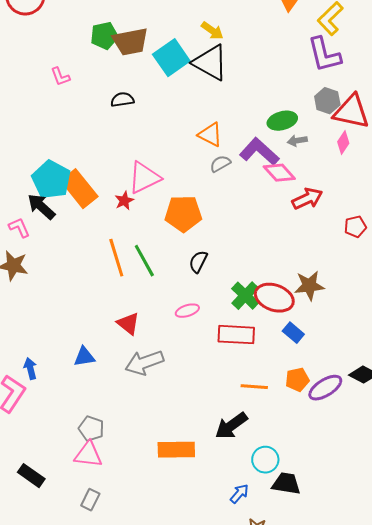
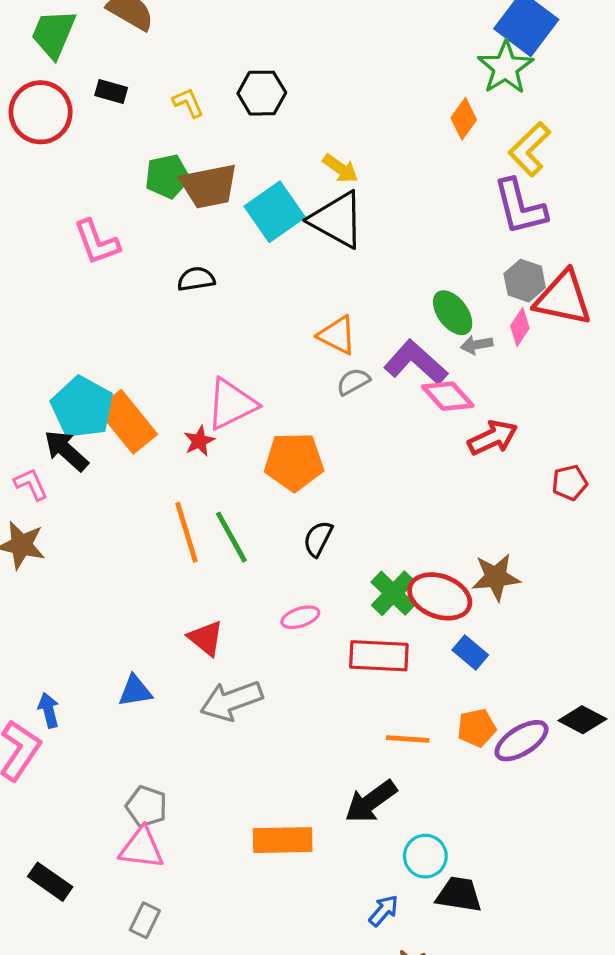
pink L-shape: (60, 77) -> (97, 242), size x1.5
green ellipse: (282, 121) -> (453, 313), turned 68
pink diamond: (343, 143) -> (520, 327), moved

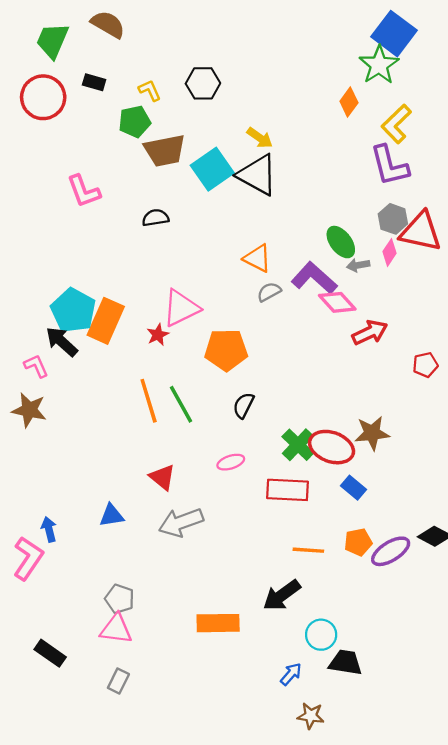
green pentagon: (167, 176) -> (135, 122), moved
orange rectangle: (127, 422) -> (106, 321), turned 63

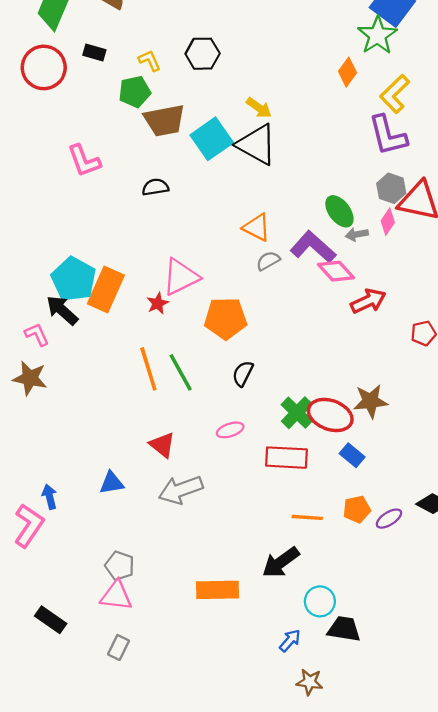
purple ellipse: (391, 551) -> (389, 519), size x0.7

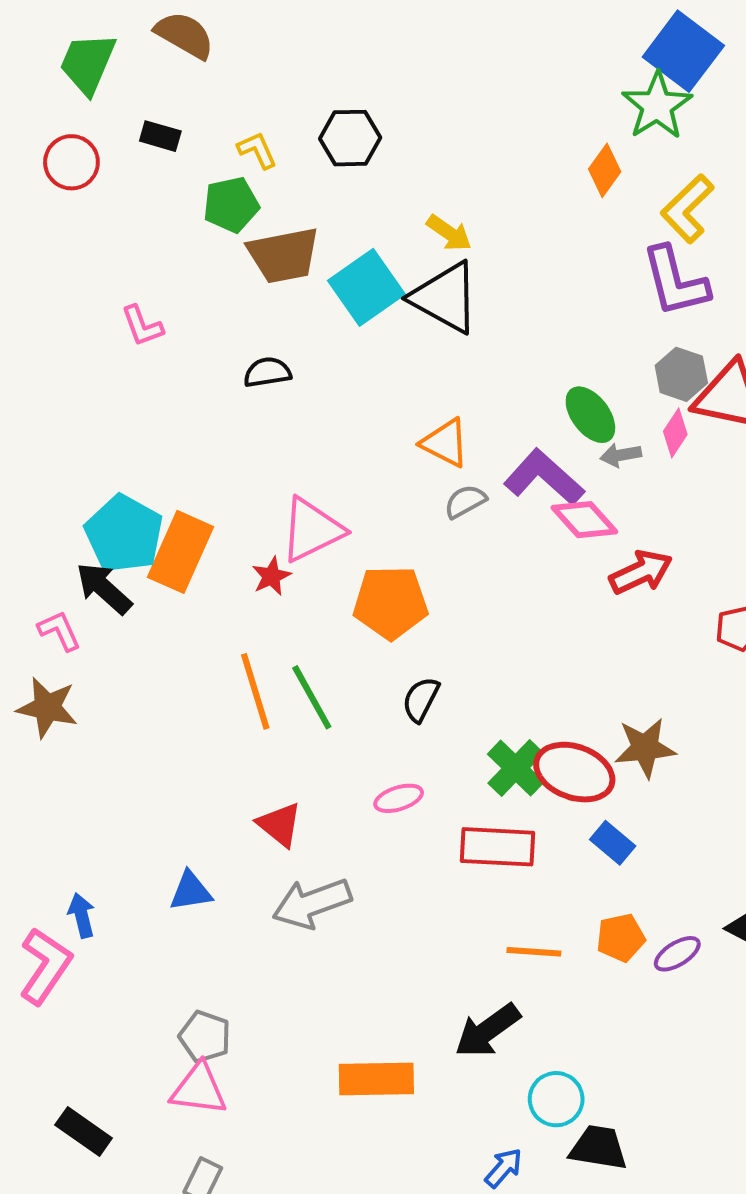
red circle: (44, 67) -> (71, 162), size x0.7
pink L-shape: (84, 161) -> (142, 326), size x0.7

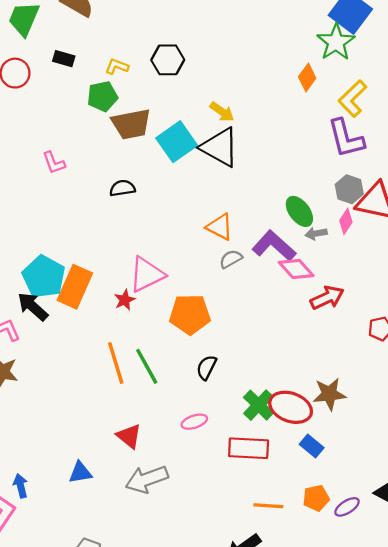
yellow L-shape: (257, 150) -> (117, 66), turned -45

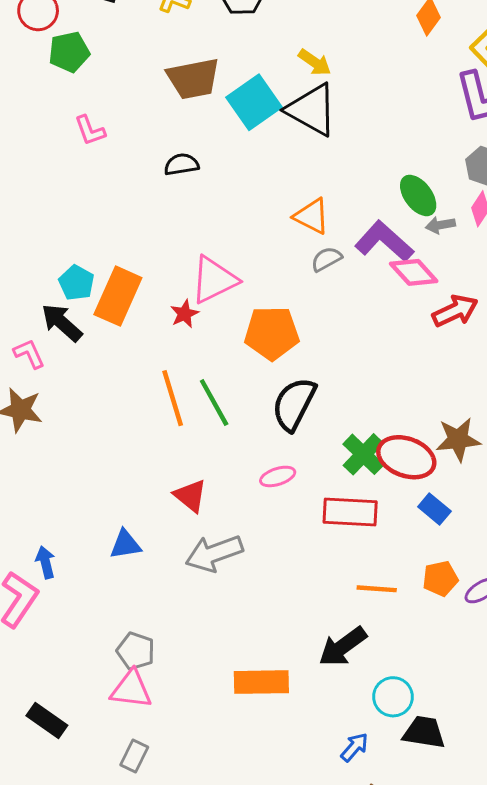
green pentagon: (102, 96) -> (69, 52), moved
cyan pentagon: (44, 277) -> (77, 283), size x0.6
black semicircle: (206, 367) -> (294, 404), size x1.6

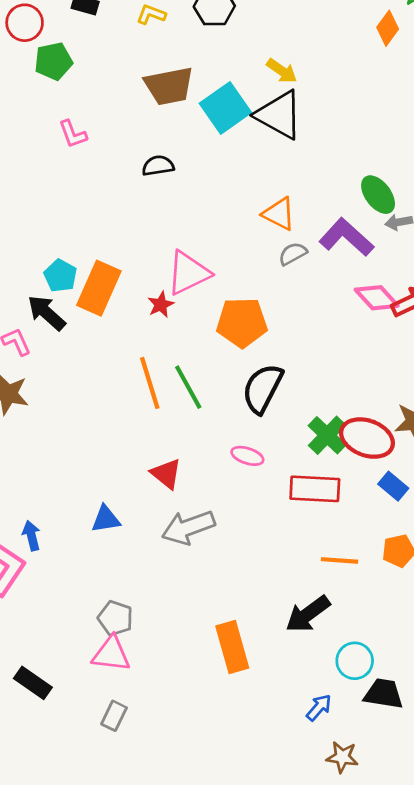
pink diamond: (414, 272) -> (377, 298), moved
pink ellipse: (278, 476) -> (247, 456), turned 36
orange rectangle: (261, 682) -> (232, 647), turned 75

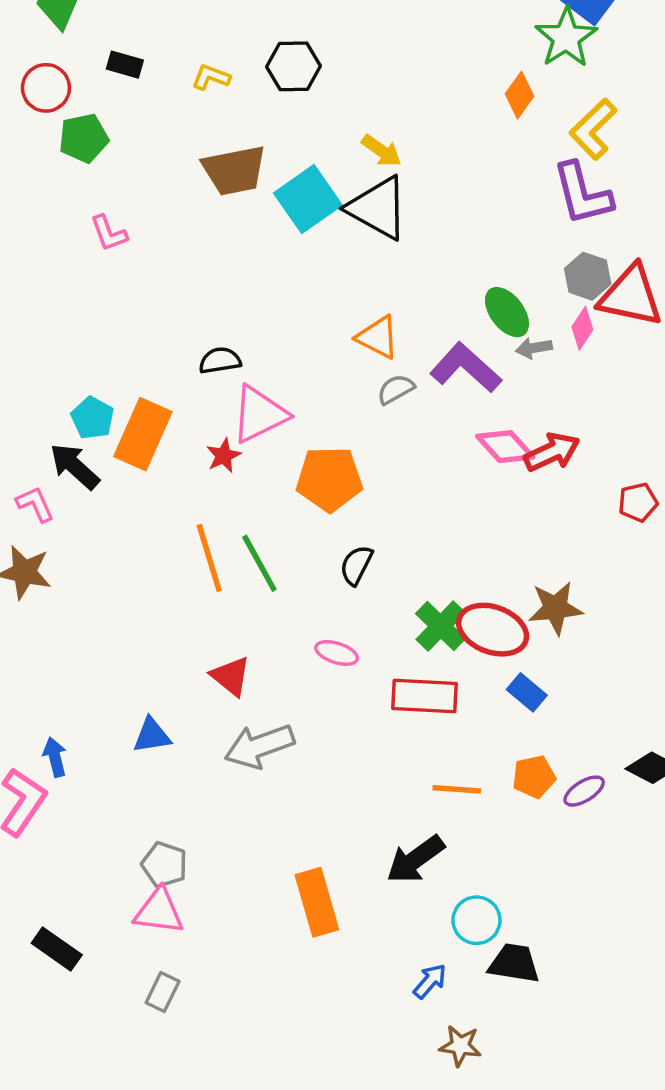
black semicircle: (158, 166) -> (220, 361), moved
black semicircle: (263, 388) -> (356, 565), size x0.6

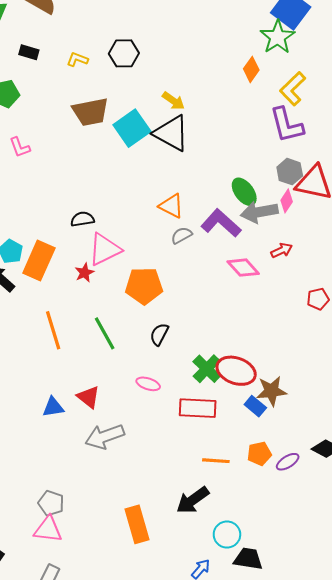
gray arrow: (534, 348) -> (259, 212), size x1.8
red arrow: (552, 452) -> (282, 250), moved, size x0.7
orange line: (209, 558) -> (53, 330), moved
brown star: (555, 608) -> (271, 391), moved
blue triangle: (152, 735) -> (53, 407), moved

